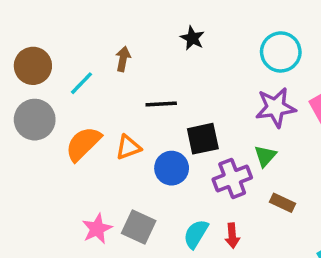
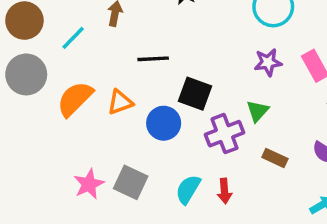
purple star: (276, 107) -> (268, 62), size x0.7
black square: (203, 139) -> (195, 94), turned 32

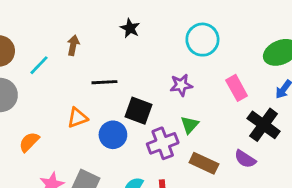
purple star: (268, 62) -> (181, 85), moved
orange semicircle: (75, 99) -> (29, 142), moved, size x0.7
brown rectangle: (275, 158) -> (204, 163), size x1.4

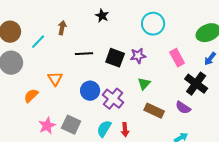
black square: (139, 111) -> (115, 58), moved
orange triangle: (77, 118) -> (55, 79), moved, turned -42
purple cross: (163, 143) -> (113, 99), moved, turned -30

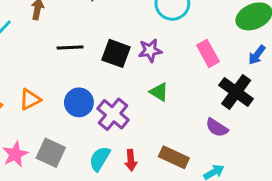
orange triangle: (55, 79) -> (30, 99), moved, turned 35
green triangle: (144, 84) -> (159, 92), turned -40
brown rectangle: (154, 111) -> (174, 157), moved

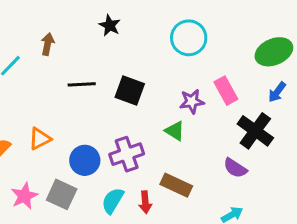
purple star: (150, 50) -> (192, 101), moved
blue circle: (79, 102) -> (85, 160), moved
purple cross: (113, 114) -> (127, 154), turned 32
brown rectangle: (174, 157) -> (176, 185), moved

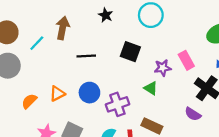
cyan circle: (189, 38) -> (151, 15), moved
brown arrow: (48, 44) -> (63, 28), size x1.5
black square: (130, 91) -> (130, 52), moved
blue circle: (85, 160) -> (89, 93), moved

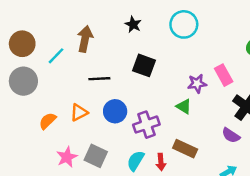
black square: (130, 52) -> (144, 65), moved
black line: (86, 56) -> (99, 79), moved

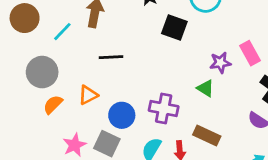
black square: (144, 65) -> (174, 28), moved
gray circle: (23, 81) -> (42, 72), moved
blue circle: (115, 111) -> (122, 115), moved
purple cross: (146, 125) -> (164, 109), turned 30

